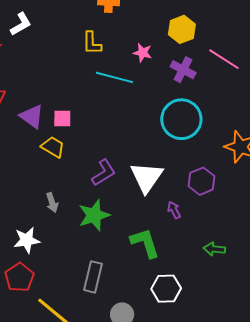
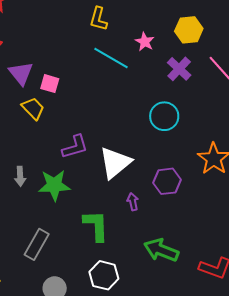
cyan circle: (181, 119) -> (164, 116), size x0.7
gray arrow: (52, 203) -> (20, 176), moved
green arrow: (214, 249) -> (161, 250), size x1.6

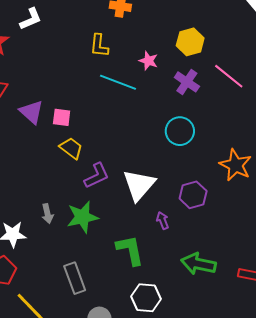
yellow trapezoid: (33, 108) -> (71, 148), moved
gray rectangle: (37, 244) -> (75, 278), turned -40

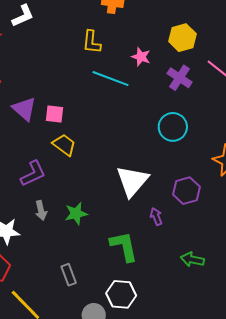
purple L-shape: (97, 176) -> (33, 174), moved
green star: (82, 217) -> (76, 214), size x0.7
green arrow: (198, 264) -> (192, 259), size x0.7
gray rectangle: (75, 278) -> (69, 275), size x0.7
white hexagon: (146, 298) -> (121, 294), moved

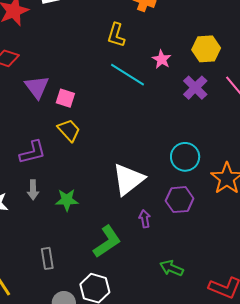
cyan circle: (173, 127) -> (185, 157), moved
green L-shape: (124, 246) -> (107, 242), turned 56

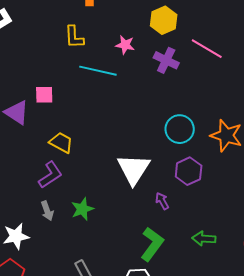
pink square: (65, 98) -> (44, 95), moved
purple L-shape: (33, 152) -> (50, 175), moved
green L-shape: (107, 242) -> (152, 244), moved

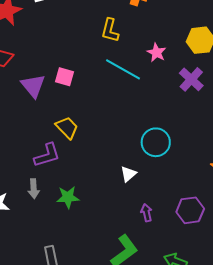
cyan circle: (180, 129) -> (156, 142), moved
white triangle: (134, 169) -> (128, 174), size x0.5
purple hexagon: (189, 171) -> (190, 210), moved

